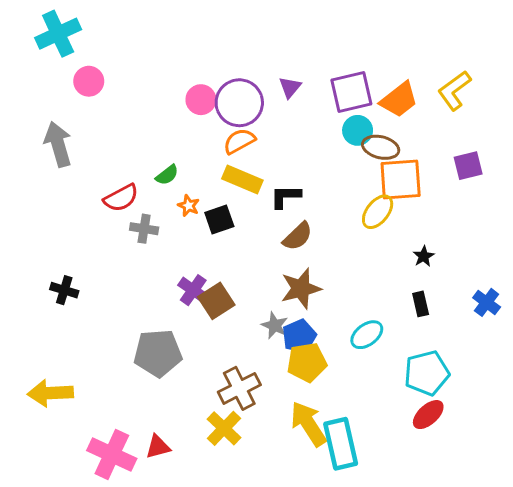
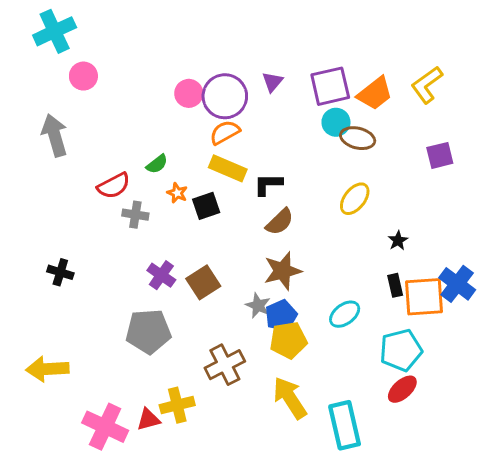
orange square: (401, 180) -> (424, 297), moved
purple cross: (193, 290) -> (161, 275), moved
blue cross: (487, 302) -> (457, 284), size x1.4
yellow cross: (224, 428) -> (177, 405), moved, turned 32
cyan rectangle: (341, 444) -> (345, 425), moved

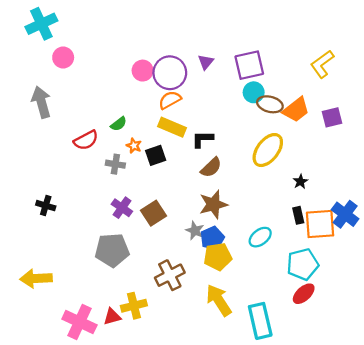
orange trapezoid: (375, 93) -> (296, 110), moved
yellow ellipse: (355, 199) -> (268, 150), size x1.4
gray cross: (135, 215) -> (115, 164), moved

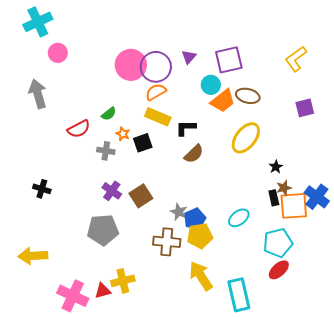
pink circle: (143, 71) -> (131, 65), size x1.6
cyan circle: (254, 92) -> (211, 85), moved
orange trapezoid: (296, 110) -> (223, 101), moved
brown star: (213, 204) -> (284, 188), moved, size x0.6
brown cross: (170, 275) -> (167, 242), moved, turned 32

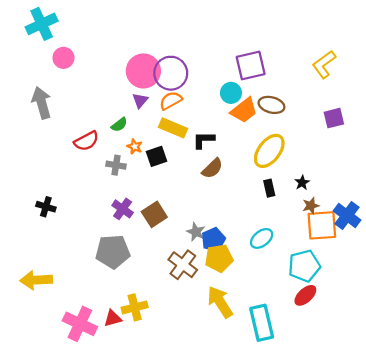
purple triangle: (189, 57) -> (140, 101), moved
black rectangle: (274, 198) -> (269, 188), moved
brown cross: (167, 242) -> (183, 265), turned 32

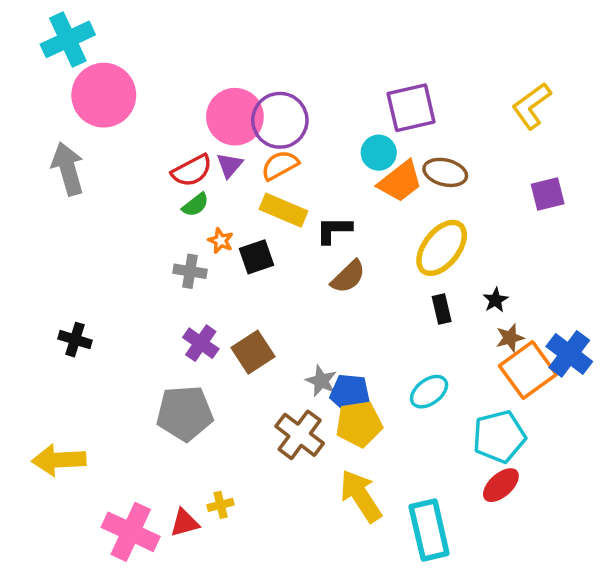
pink circle: (63, 58) -> (104, 95), size x1.8
red semicircle: (86, 141) -> (192, 171), moved
orange square: (322, 225) -> (528, 370), turned -32
blue pentagon: (213, 240) -> (350, 393), turned 30
yellow cross: (135, 307) -> (221, 505), size x0.6

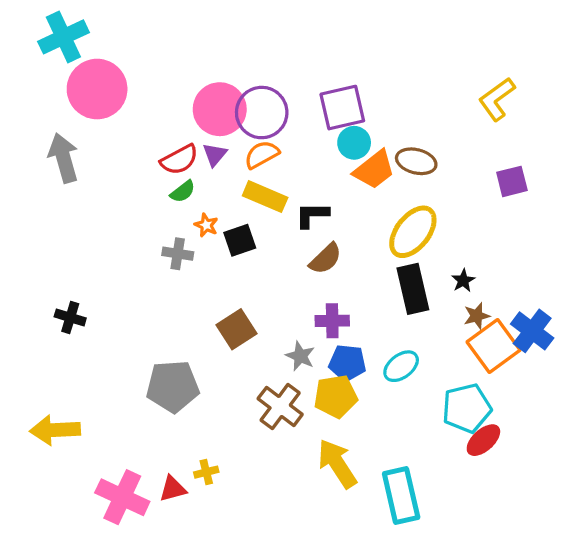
purple square: (411, 108) -> (342, 108), moved
black rectangle: (442, 309) -> (413, 289), size x1.8
purple cross: (201, 343) -> (332, 321), moved, turned -36
blue pentagon: (350, 393) -> (347, 363), moved
red ellipse: (501, 485) -> (483, 440), moved

